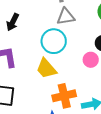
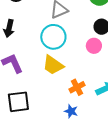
orange cross: (64, 96) -> (77, 87), size x0.7

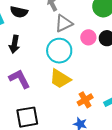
pink circle: (94, 46) -> (88, 37), moved

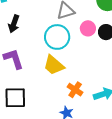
orange cross: (85, 100) -> (75, 90), turned -35

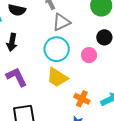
pink circle: (88, 28) -> (89, 55), moved

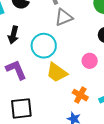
cyan circle: (57, 49) -> (44, 46), moved
pink circle: (89, 55) -> (90, 61), moved

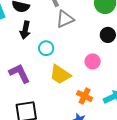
black arrow: (13, 35) -> (25, 30), moved
cyan circle: (44, 46) -> (46, 48), size x0.6

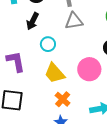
pink circle: (93, 61) -> (89, 69), size x1.5
orange cross: (85, 96) -> (63, 99), moved

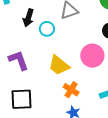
cyan circle: (48, 44) -> (47, 29), moved

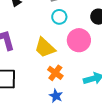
cyan circle: (47, 29) -> (59, 17), moved

